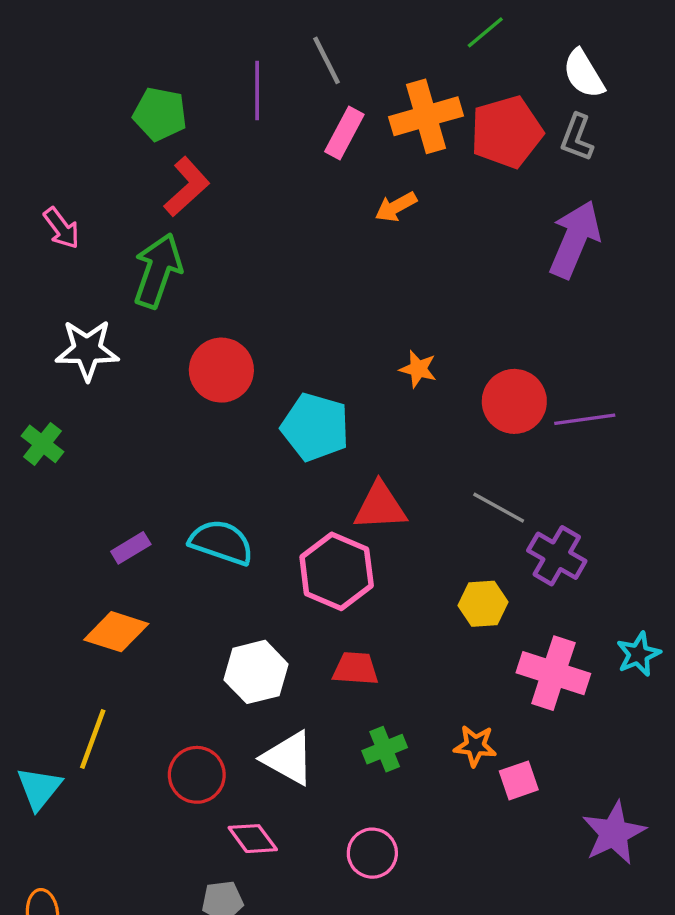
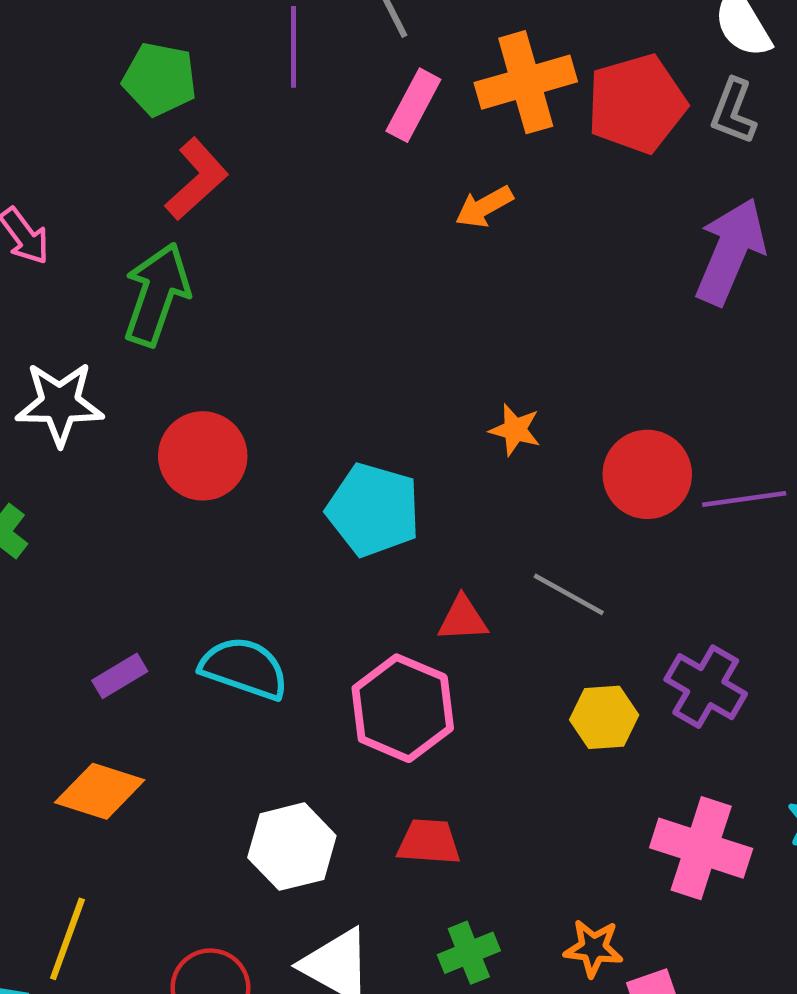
red circle: (221, 370) -> (203, 456), moved
red triangle: (380, 506) -> (463, 619), size x0.7
gray line: (499, 508) -> (569, 594), moved
yellow hexagon: (483, 604) -> (604, 717), moved

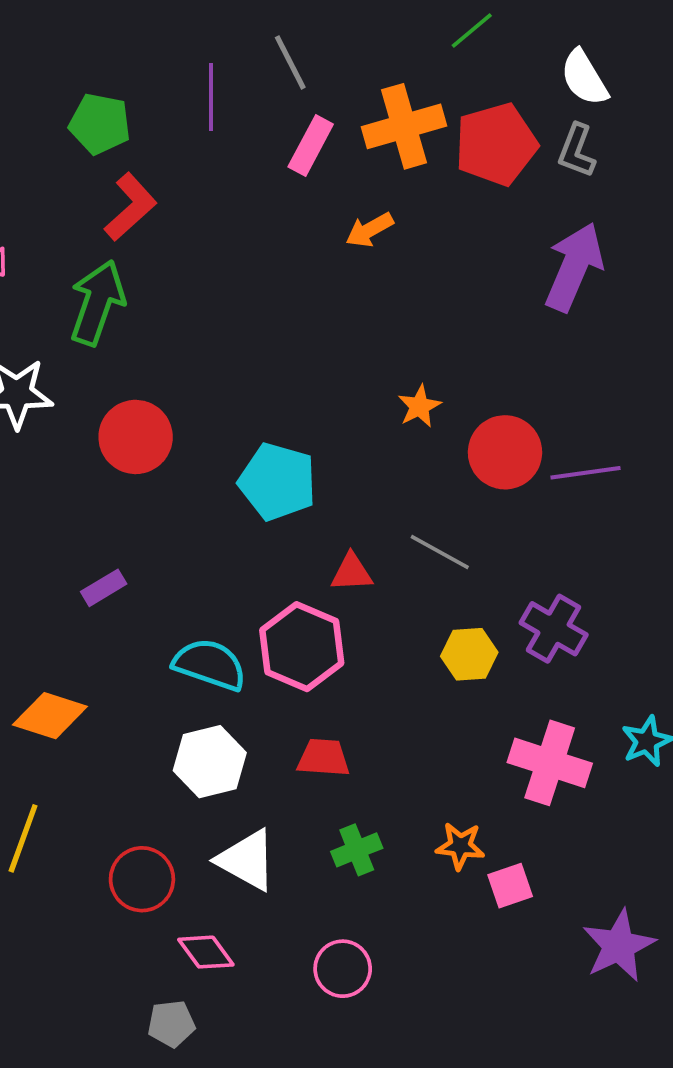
orange star: (515, 430) -> (419, 406), moved, turned 30
cyan semicircle: (244, 668) -> (210, 664), moved
purple rectangle: (120, 676) -> (104, 588), moved

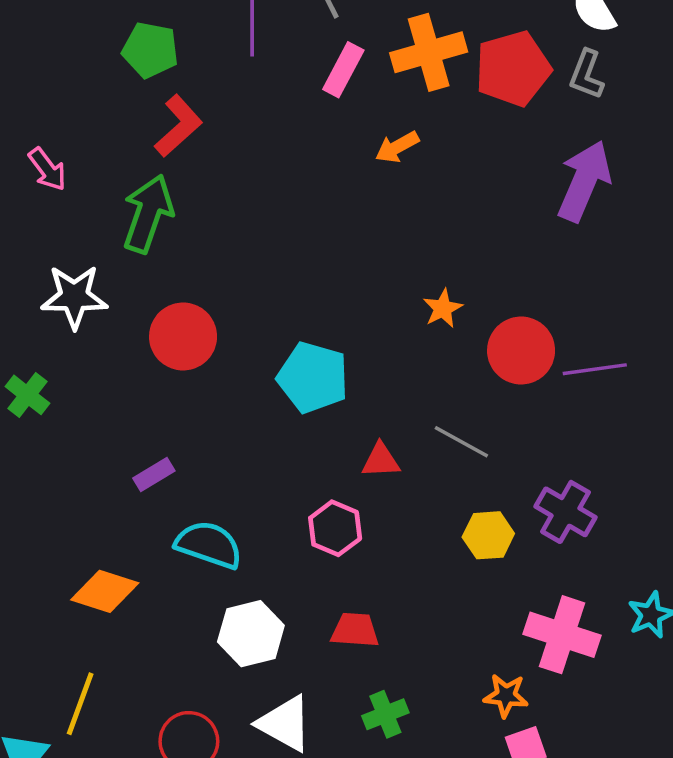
pink hexagon: (302, 647) -> (335, 528), size x0.7
cyan semicircle: (210, 664) -> (209, 545), moved
orange star: (460, 846) -> (506, 696), moved

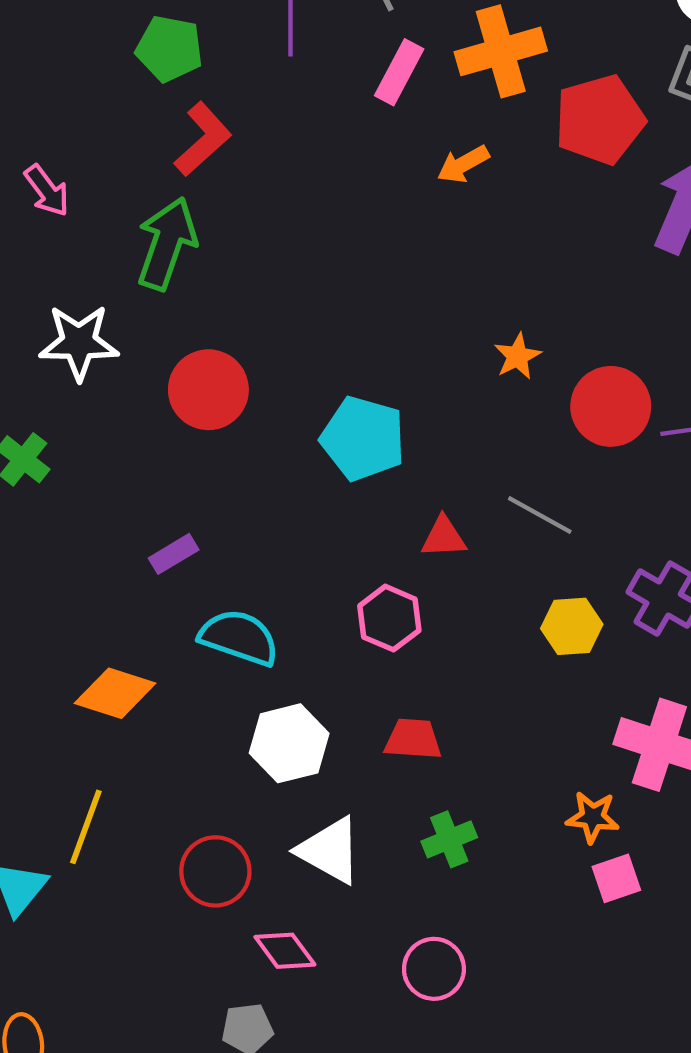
red pentagon: (513, 69) -> (600, 120), moved

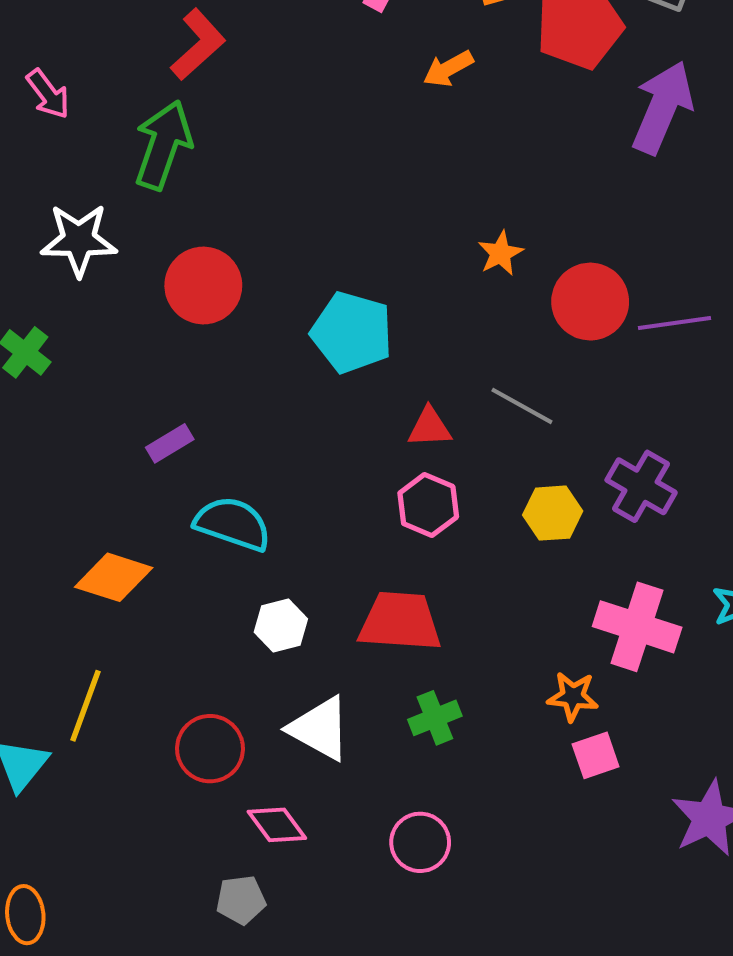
pink hexagon: (389, 618) -> (428, 505), moved
red trapezoid: (413, 739) -> (400, 621), size x1.5
white hexagon: (289, 743) -> (281, 625), size x0.7

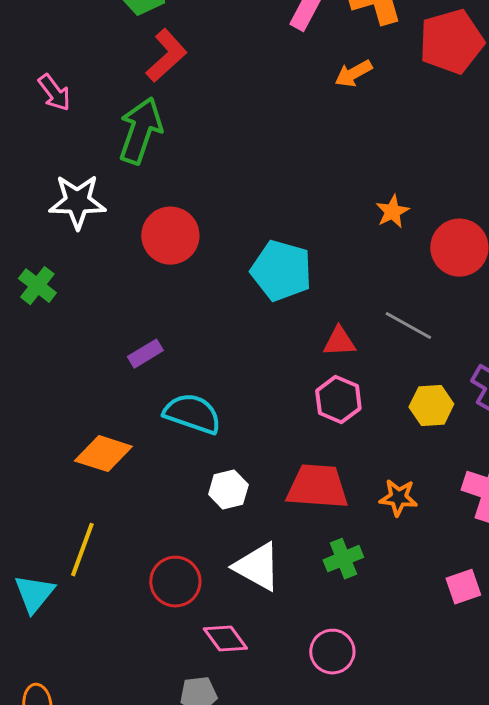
orange star: (573, 696) -> (398, 498), moved

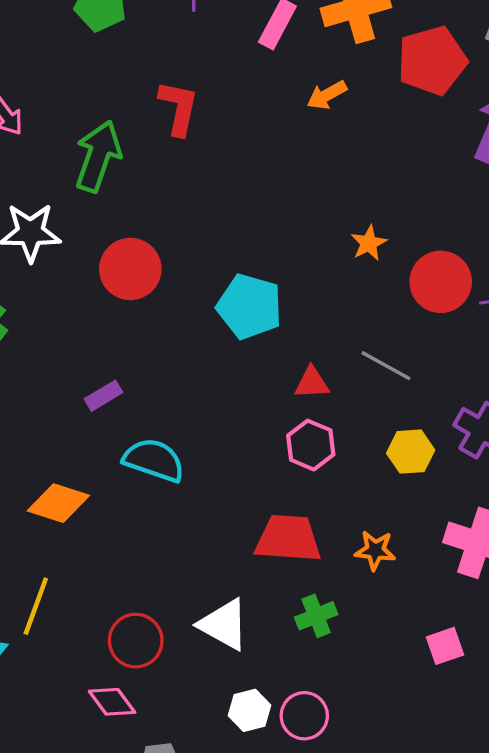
red L-shape: (166, 56) -> (179, 108), moved, turned -36
white hexagon: (228, 490) -> (250, 710), moved
pink diamond: (225, 639) -> (112, 702), moved

